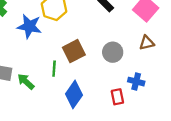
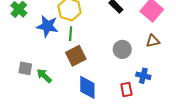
brown square: (74, 51) -> (76, 56), moved
green line: (54, 69) -> (71, 34), moved
blue diamond: (74, 94) -> (87, 87), turned -35

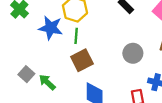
gray square: (25, 68) -> (26, 74), turned 32

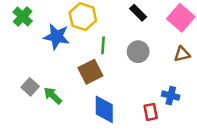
green line: (76, 36) -> (103, 45), moved
gray circle: (133, 53) -> (138, 52), moved

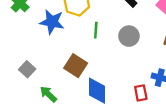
brown square: (90, 72) -> (76, 66), moved, turned -30
green arrow: (53, 96) -> (48, 94), moved

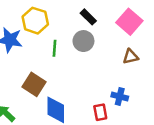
gray circle: (129, 36) -> (83, 41), moved

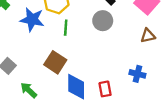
green line: (55, 48) -> (66, 28), moved
red rectangle: (100, 112) -> (105, 89), moved

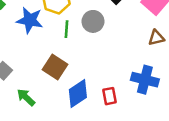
gray circle: (103, 21) -> (93, 21), moved
blue cross: (137, 74) -> (145, 80), size x1.5
blue diamond: (76, 87) -> (78, 94), turned 56

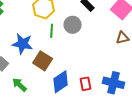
blue star: (30, 20) -> (23, 44), moved
blue cross: (145, 80) -> (114, 83), moved

